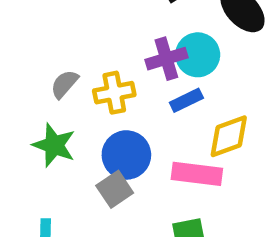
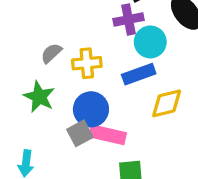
purple cross: (166, 59) -> (128, 20), moved
blue rectangle: (186, 100) -> (139, 74), size x1.4
pink rectangle: (197, 174) -> (108, 135), moved

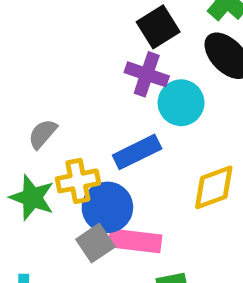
purple cross: (128, 20) -> (147, 74), turned 36
yellow cross: (87, 63) -> (78, 181), moved
blue rectangle: (139, 74) -> (137, 152), moved

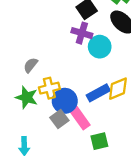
blue rectangle: (137, 152) -> (98, 93), moved
pink rectangle: (135, 241) -> (79, 117), turned 50

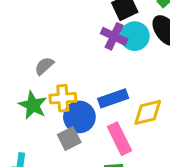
cyan circle: (100, 47) -> (135, 36), moved
blue rectangle: (98, 93) -> (113, 98), moved
pink rectangle: (79, 117) -> (119, 139), moved

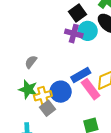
yellow cross: (63, 98) -> (43, 96), moved
gray square: (69, 139) -> (47, 108), moved
pink rectangle: (119, 139) -> (91, 89), moved

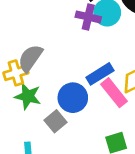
gray semicircle: (31, 62) -> (30, 58), size x1.5
yellow cross: (43, 96) -> (16, 73), moved

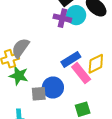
blue circle: (73, 98) -> (53, 87), moved
gray square: (55, 121) -> (39, 94), turned 35

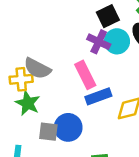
gray semicircle: (21, 48) -> (37, 68), turned -110
pink rectangle: (81, 73) -> (85, 75), moved

